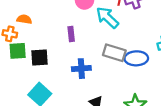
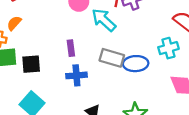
orange semicircle: (24, 19) -> (14, 23), turned -56
purple rectangle: (71, 34) -> (71, 48), moved

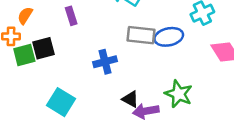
purple rectangle: (71, 48) -> (71, 16), moved
black square: (31, 64) -> (44, 48), moved

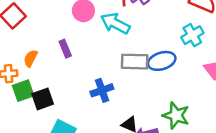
orange semicircle: (25, 16) -> (31, 58), moved
black square: (44, 48) -> (43, 99), moved

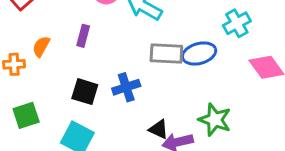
purple rectangle: (65, 49) -> (83, 36), turned 36
green square: (23, 91) -> (26, 115), moved
black square: (43, 99) -> (85, 92), moved, turned 35

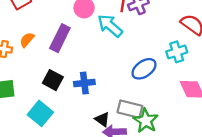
purple rectangle: (83, 36) -> (60, 38), size x1.6
gray rectangle: (166, 53) -> (130, 109), moved
blue ellipse: (199, 54) -> (144, 69), turned -30

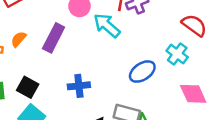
cyan cross: (177, 52) -> (177, 54), turned -36
black square: (53, 80) -> (28, 87), moved

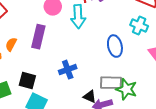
cyan arrow: (107, 25) -> (78, 16), turned -120
blue ellipse: (142, 72) -> (115, 46), turned -55

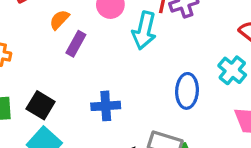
purple rectangle: (38, 37) -> (76, 44), size x0.7
orange semicircle: (11, 44) -> (59, 20), moved

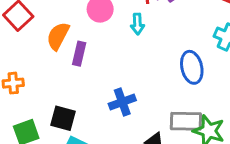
orange semicircle: (59, 20) -> (58, 36), size x1.4
cyan arrow: (144, 31) -> (137, 24), size x0.6

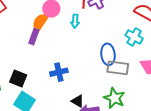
orange semicircle: (58, 36) -> (40, 22), moved
gray rectangle: (186, 121) -> (118, 68), moved

